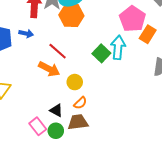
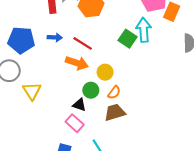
blue arrow: (26, 34) -> (55, 37), moved
black triangle: (56, 110) -> (79, 105), moved
green circle: (56, 131) -> (91, 90), moved

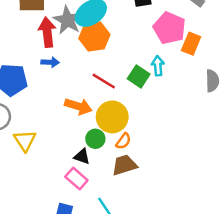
cyan arrow: (144, 30) -> (158, 66), size x0.7
blue arrow: (55, 37) -> (50, 62), moved
red line: (83, 43) -> (104, 81), moved
yellow circle: (105, 72) -> (112, 117), size x1.6

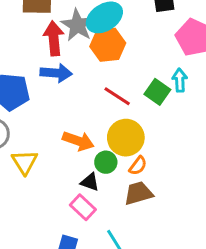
blue arrow: (50, 62) -> (56, 73), size x1.5
orange arrow: (78, 106) -> (78, 141), moved

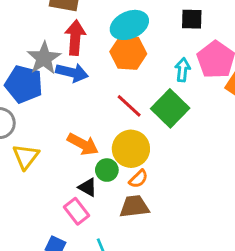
gray star: (77, 25) -> (44, 58), moved
cyan arrow: (180, 80) -> (183, 70), moved
green square: (157, 92) -> (170, 108), size x1.4

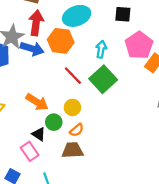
orange hexagon: (128, 53) -> (61, 41), moved
cyan arrow: (183, 70) -> (101, 49), moved
yellow circle: (131, 149) -> (72, 107), size x0.6

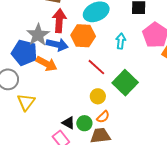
green square: (103, 79) -> (125, 83), moved
orange arrow: (37, 102) -> (46, 64), moved
green circle: (54, 122) -> (84, 123), moved

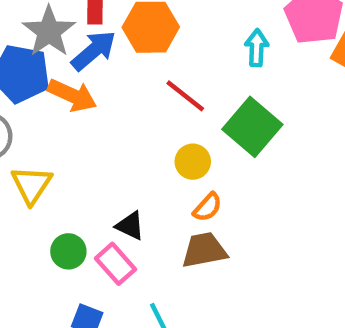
cyan arrow: (121, 41) -> (257, 48), moved
blue arrow: (57, 45) -> (94, 51), turned -50
green circle: (84, 123) -> (68, 251), moved

